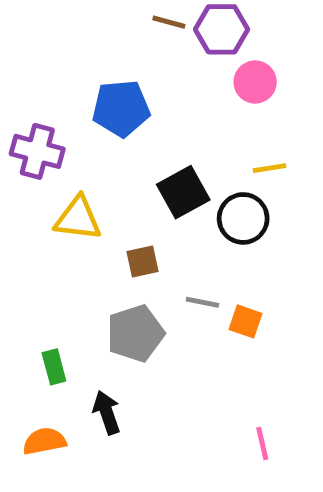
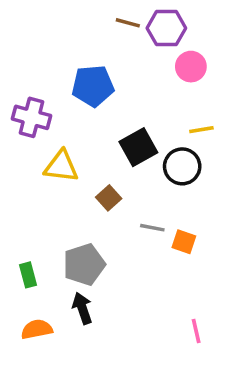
brown square: (143, 262) -> (109, 198), turned -30
gray pentagon: (135, 333) -> (84, 264), moved
green rectangle: (54, 367) -> (28, 275), moved

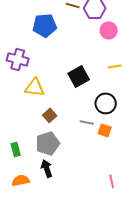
blue pentagon: (93, 86) -> (45, 25), moved
black circle: (182, 166) -> (106, 103), moved
brown square: (109, 198) -> (50, 115), moved

